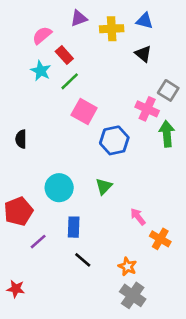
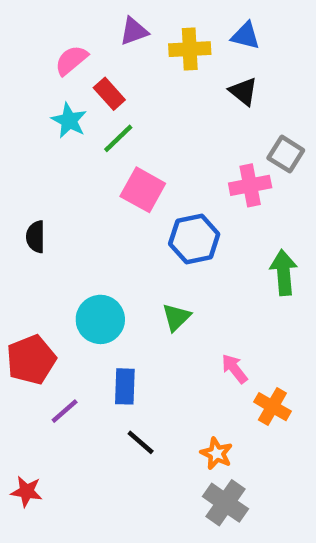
pink cross: (147, 109) -> (250, 185), turned -35
green arrow: (167, 134) -> (284, 273), moved

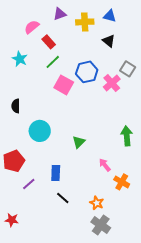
cyan star: (69, 121) -> (20, 59), moved
pink cross: (250, 185) -> (112, 83), turned -30
blue hexagon: (194, 239) -> (87, 72), moved
green arrow: (284, 273) -> (127, 136), moved
cyan circle: (100, 319) -> (40, 131), moved

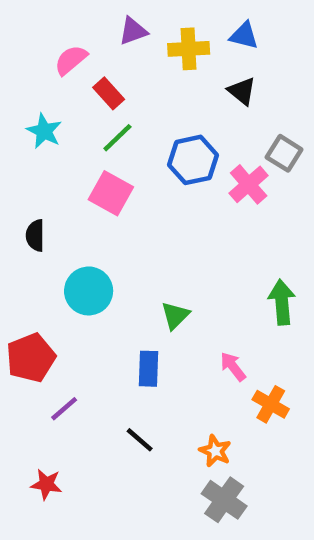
pink square: (64, 85) -> (111, 193), moved
blue rectangle: (56, 173) -> (149, 369), moved
red star: (12, 220) -> (46, 484), moved

